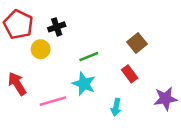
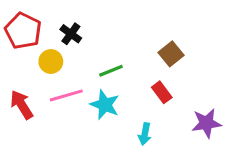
black cross: (57, 27) -> (71, 34), turned -35
pink line: (53, 101) -> (66, 95), moved

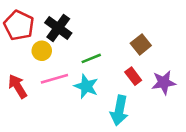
black cross: (71, 34) -> (58, 28), size x1.5
purple star: (206, 123) -> (164, 83), moved
cyan arrow: (145, 134) -> (119, 110), size x1.6

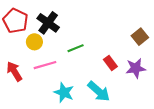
brown square: (141, 44) -> (140, 37), moved
cyan star: (86, 86) -> (64, 92), moved
cyan arrow: (119, 110) -> (99, 91), turned -60

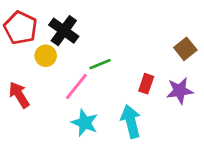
red rectangle: (110, 63) -> (146, 84), turned 56
pink line: (45, 65) -> (76, 86), moved, turned -35
cyan arrow: (99, 91) -> (131, 121), turned -145

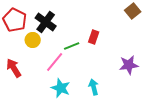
brown square: (185, 49) -> (133, 11), moved
red rectangle: (146, 84) -> (94, 37), moved
cyan arrow: (131, 121) -> (94, 87), size x0.7

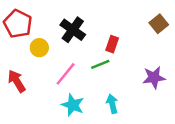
brown square: (133, 11) -> (159, 24), moved
black cross: (46, 22) -> (73, 30), moved
green line: (72, 46) -> (100, 64), moved

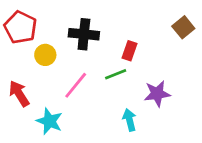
black cross: (73, 30) -> (84, 34), turned -30
purple star: (154, 78) -> (157, 94), moved
cyan star: (73, 105) -> (49, 121), moved

